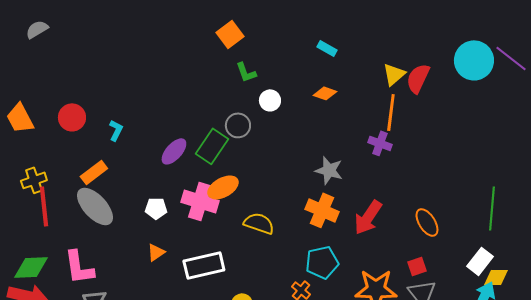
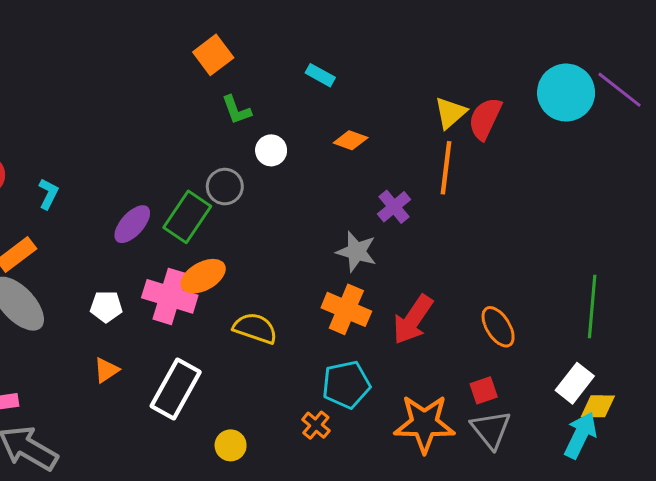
cyan rectangle: (327, 48) -> (320, 75), moved
purple cross: (380, 143) -> (394, 207), moved, turned 30
white rectangle: (204, 265) -> (176, 389), turned -48

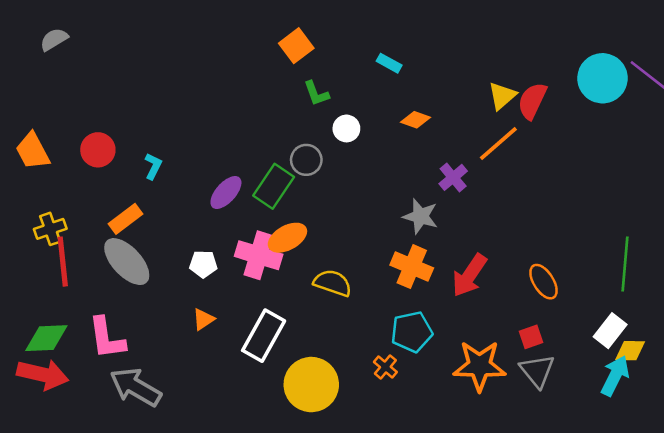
orange line: (446, 168) -> (498, 144), turned 42
yellow circle: (231, 445) -> (311, 385), size x2.0

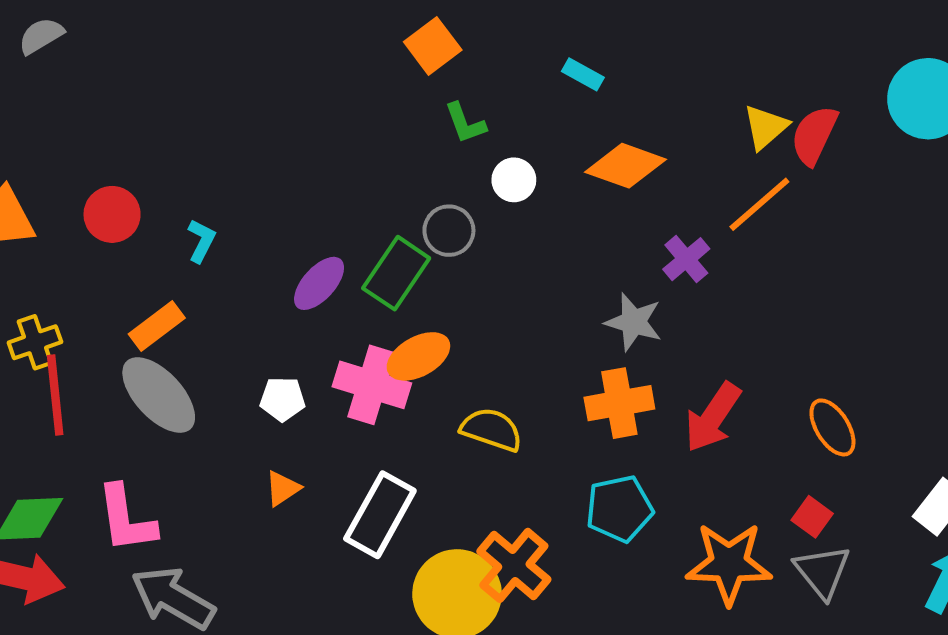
orange diamond: (415, 120) -> (625, 166), size x1.6
orange cross: (412, 267) -> (619, 403), turned -33
red square: (531, 337) -> (812, 517), turned -35
orange cross: (385, 367) -> (514, 565), moved, size x1.8

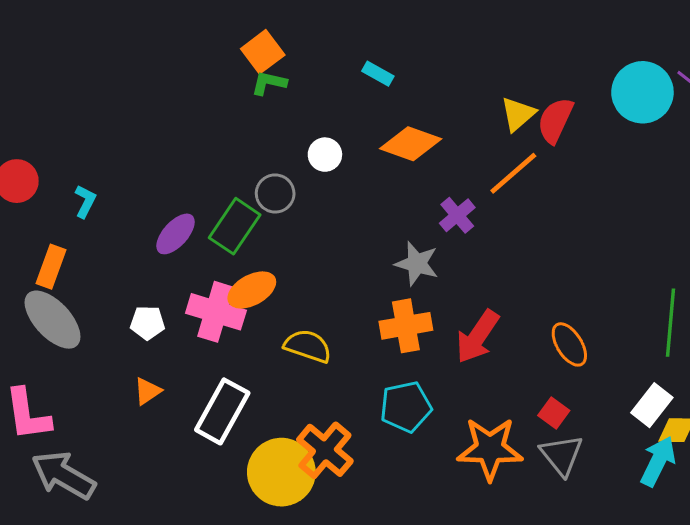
green L-shape: (465, 123) -> (269, 83), moved, turned 123
orange rectangle: (157, 326) -> (51, 267), turned -33

